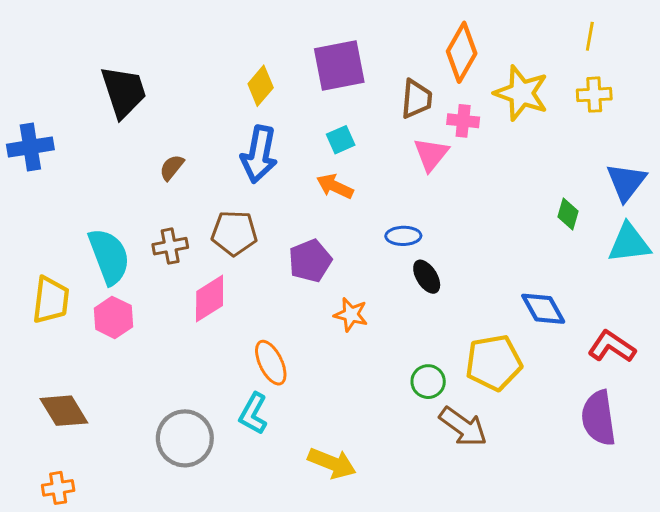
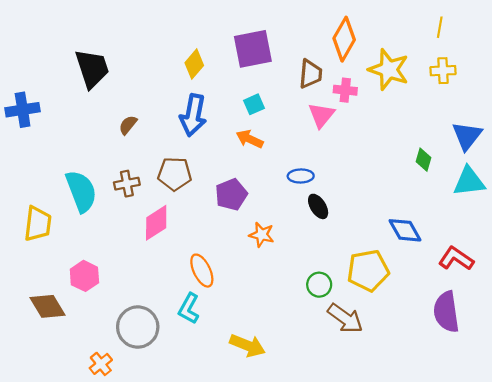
pink hexagon: (113, 317) -> (84, 276), moved
orange cross: (58, 488) -> (101, 364), moved, turned -30

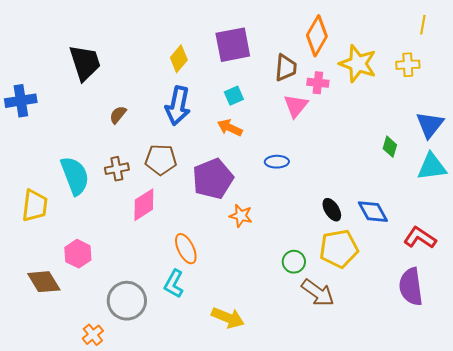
yellow line: (440, 27) -> (423, 25), moved
purple pentagon: (231, 194) -> (213, 179), size x1.4
black ellipse: (318, 206) -> (332, 210), moved

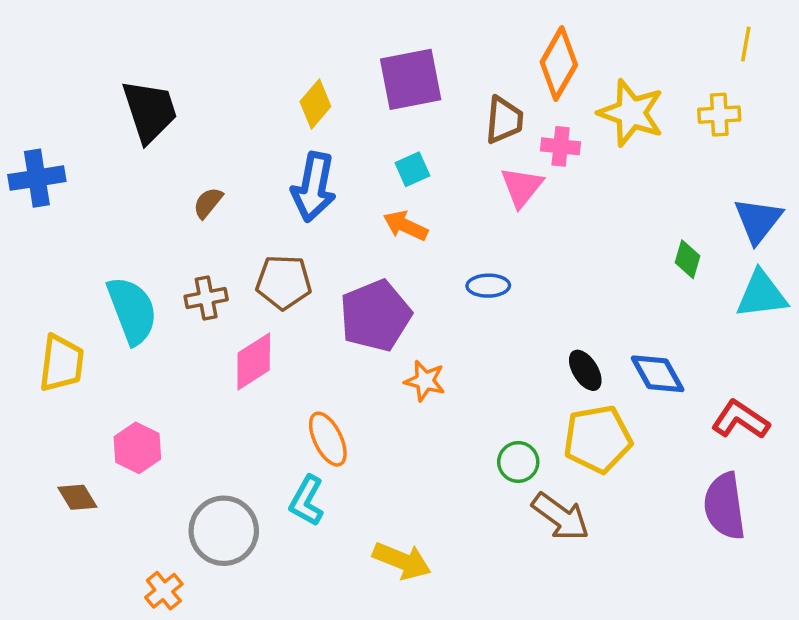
brown diamond: (44, 282) -> (77, 497), size x0.7

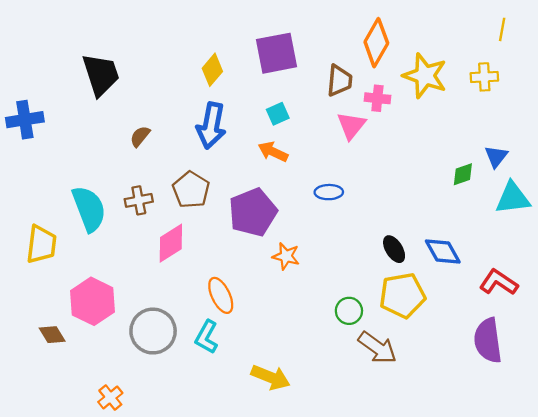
blue triangle: (758, 220) -> (496, 156), moved, size x0.7
green diamond: (688, 259) -> (463, 174), turned 55
brown pentagon: (284, 282) -> (191, 190), turned 30
pink hexagon: (137, 448) -> (92, 301), size x1.4
gray circle: (224, 531) -> (153, 331), moved

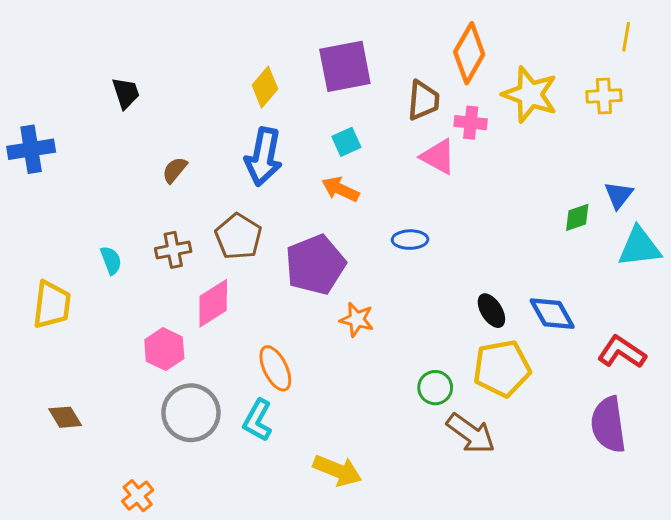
black trapezoid: (101, 75) -> (126, 93), size x0.6
pink triangle: (351, 126) -> (438, 157), turned -40
cyan semicircle: (89, 209) -> (111, 260), size x0.5
pink hexagon: (92, 301) -> (164, 349), moved, size x0.7

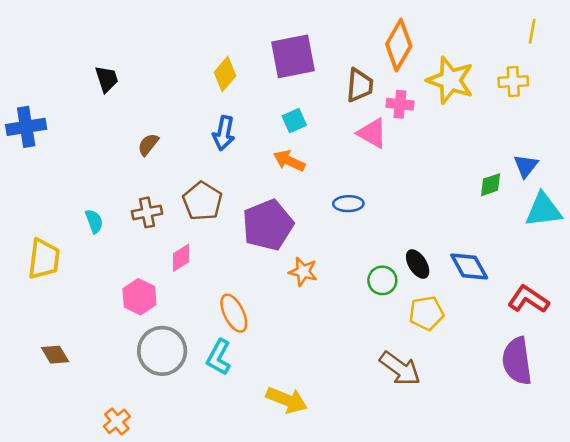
blue arrow: (263, 157) -> (224, 133), size x0.7
pink diamond: (213, 303) -> (181, 258), size x0.7
yellow pentagon: (502, 368) -> (426, 313), size x0.7
green circle: (435, 388) -> (382, 280), moved

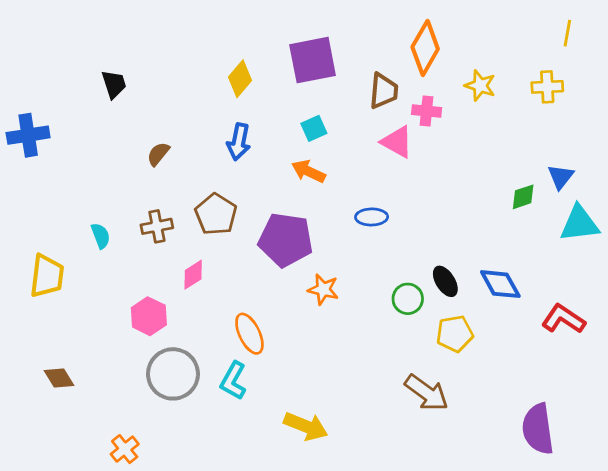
yellow star: (450, 80) -> (480, 86), size x0.6
purple pentagon: (268, 225) -> (286, 240), turned 30
purple semicircle: (517, 361) -> (538, 429), moved

